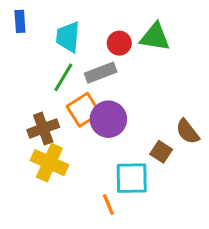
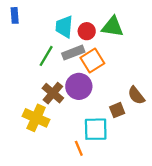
cyan trapezoid: (68, 37) -> (64, 27), moved
orange square: (84, 110) -> (92, 60), moved
brown cross: (43, 128) -> (53, 93), moved, turned -30
brown square: (161, 152) -> (117, 110), turned 35

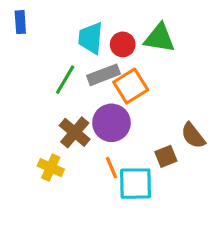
yellow cross: (36, 118) -> (51, 168), size x0.7
orange line: (79, 148) -> (111, 168), moved

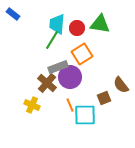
blue rectangle: (20, 22) -> (13, 14), turned -48
gray rectangle: (104, 75) -> (58, 67), moved
green line: (65, 80) -> (52, 40), moved

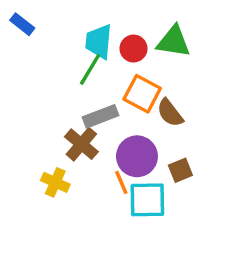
orange square: (82, 54) -> (142, 94), turned -30
purple circle: (70, 77) -> (137, 156), moved
brown semicircle: (121, 85) -> (170, 113), moved

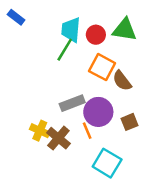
gray rectangle: (100, 116) -> (72, 103), moved
brown cross: (81, 144) -> (58, 138), moved
cyan square: (147, 200) -> (107, 163), moved, turned 32

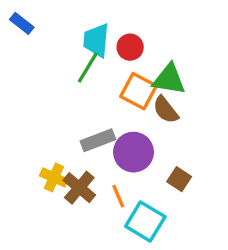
green triangle: (124, 30) -> (169, 79), moved
brown square: (129, 122) -> (179, 179), moved, turned -35
orange line: (87, 131) -> (118, 196), moved

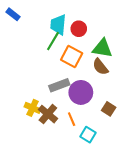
orange square: (139, 91) -> (72, 56), moved
cyan square: (145, 221) -> (88, 135), size x0.7

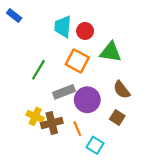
green line: (53, 41) -> (38, 70), moved
brown semicircle: (100, 67) -> (122, 90), moved
brown cross: (48, 114) -> (52, 123), turned 36

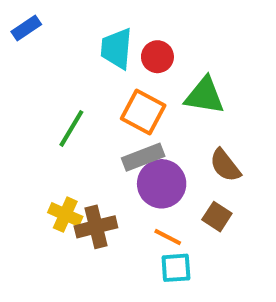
blue rectangle: (14, 15) -> (26, 28), turned -72
gray rectangle: (64, 92) -> (143, 157), moved
orange line: (77, 129) -> (168, 237), moved, turned -40
cyan square: (95, 145) -> (176, 268), turned -35

